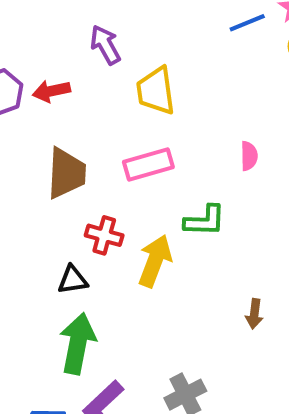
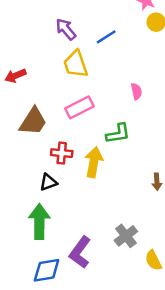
blue line: (247, 23) -> (106, 37), moved
purple arrow: (105, 45) -> (66, 29), moved
brown trapezoid: (66, 173) -> (33, 121), turned 40
green arrow: (78, 343) -> (39, 222), moved

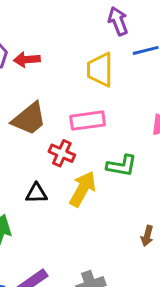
purple arrow: (66, 29) -> (118, 21), moved
red cross: (62, 153) -> (62, 153), moved
black triangle: (48, 182) -> (36, 193), moved

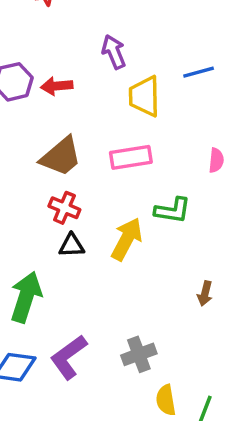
purple arrow: (118, 21) -> (114, 52), moved
red cross: (62, 153) -> (64, 208), moved

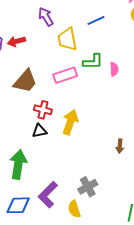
red cross: (64, 208) -> (43, 110), moved
green L-shape: (173, 210) -> (93, 62), moved
yellow semicircle: (166, 400) -> (74, 209), moved

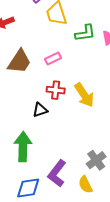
pink rectangle: (65, 75) -> (53, 59), moved, size x0.7
red cross: (43, 110) -> (56, 90), moved
yellow arrow: (70, 122) -> (84, 95), moved, turned 135

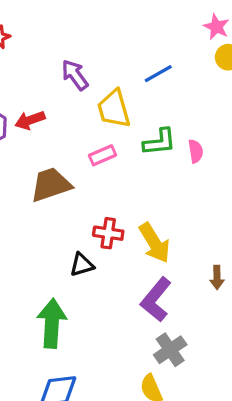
pink rectangle: (53, 59) -> (103, 155), moved
brown trapezoid: (19, 62) -> (51, 185), turned -144
purple L-shape: (57, 173) -> (156, 300), moved

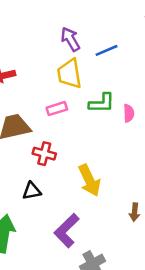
purple arrow: (75, 75) -> (70, 39), moved
red cross: (108, 233) -> (44, 154), moved
purple L-shape: (156, 300) -> (67, 231), moved

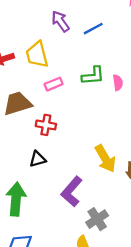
yellow trapezoid: (69, 74) -> (37, 55), moved
yellow arrow: (89, 180) -> (105, 159), moved

